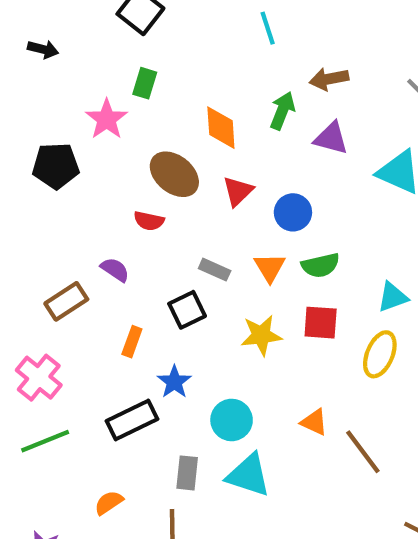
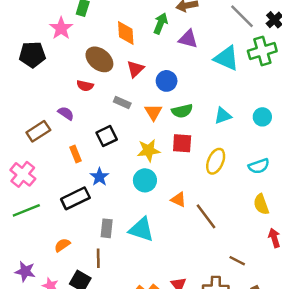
gray rectangle: (215, 270) -> (122, 103), moved
cyan triangle: (393, 297) -> (223, 116), moved
orange rectangle: (132, 342) -> (75, 154), turned -42
cyan circle: (232, 420) -> (145, 180), moved

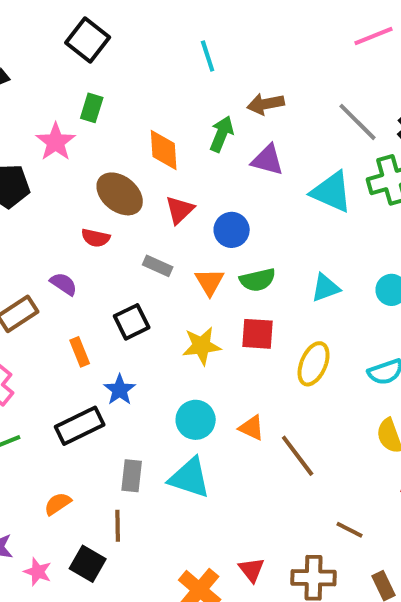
cyan circle: (145, 180) -> (196, 420), moved

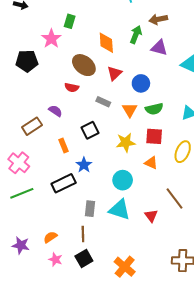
orange triangle: (252, 428) -> (151, 163), moved
orange semicircle: (58, 504) -> (50, 237), moved
black square: (88, 564) -> (84, 259), moved, turned 30
red triangle: (252, 570) -> (151, 216), moved
pink star: (38, 572) -> (55, 260), moved

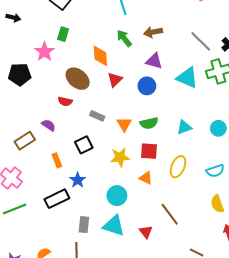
green arrow: (136, 35) -> (124, 38), moved, turned -60
red triangle: (114, 73) -> (115, 80), moved
blue circle: (141, 83) -> (147, 86), moved

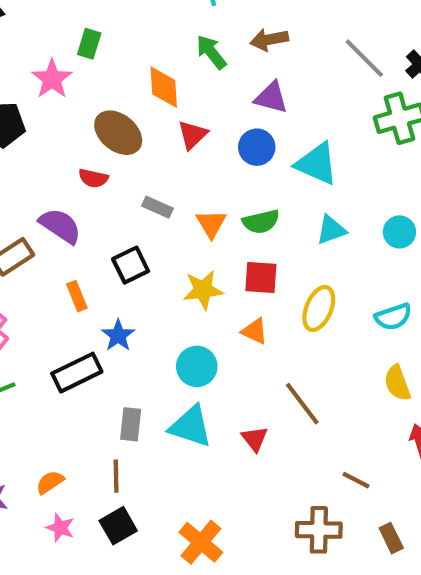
cyan triangle: (187, 78) -> (317, 164), moved
purple semicircle: (49, 125) -> (60, 226), size x1.5

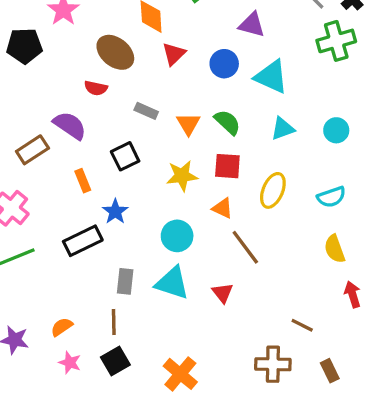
purple triangle: (271, 98) -> (252, 25), moved
green semicircle: (261, 222) -> (227, 122), turned -124
brown line: (302, 404) -> (245, 247), moved

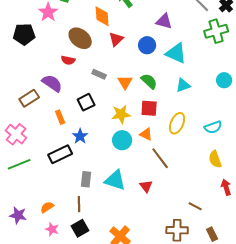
cyan circle: (336, 130) -> (224, 80), moved
cyan circle: (177, 236) -> (122, 140), moved

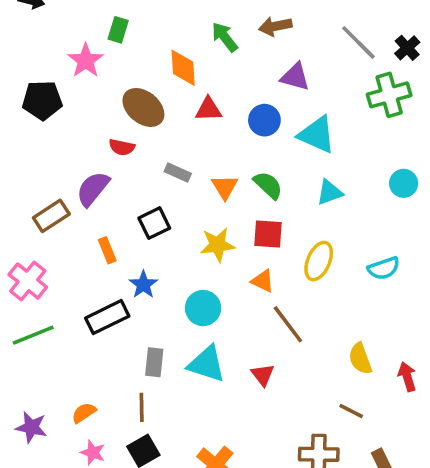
red triangle: (116, 39) -> (208, 109), turned 42
purple semicircle: (52, 83) -> (93, 189), turned -85
cyan circle: (122, 140) -> (203, 308), moved
yellow semicircle: (215, 159) -> (360, 359), moved

